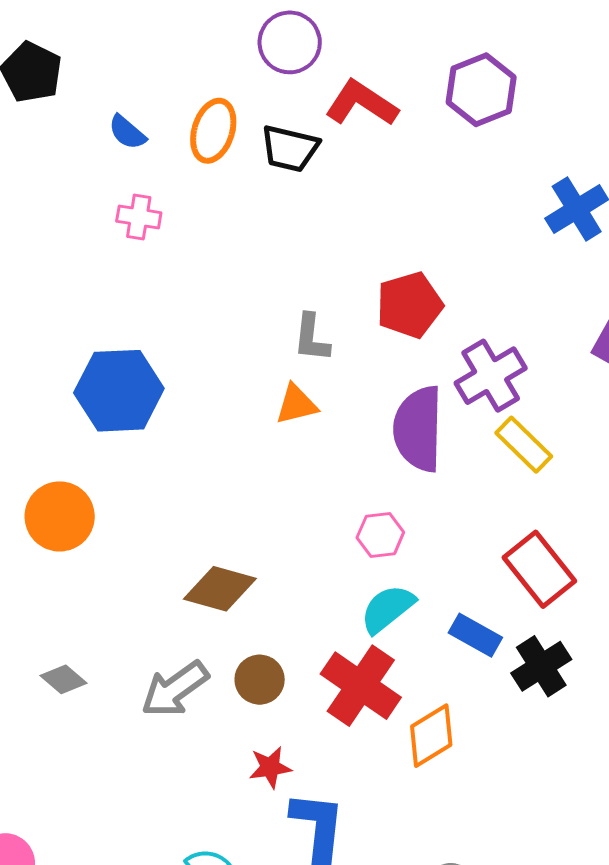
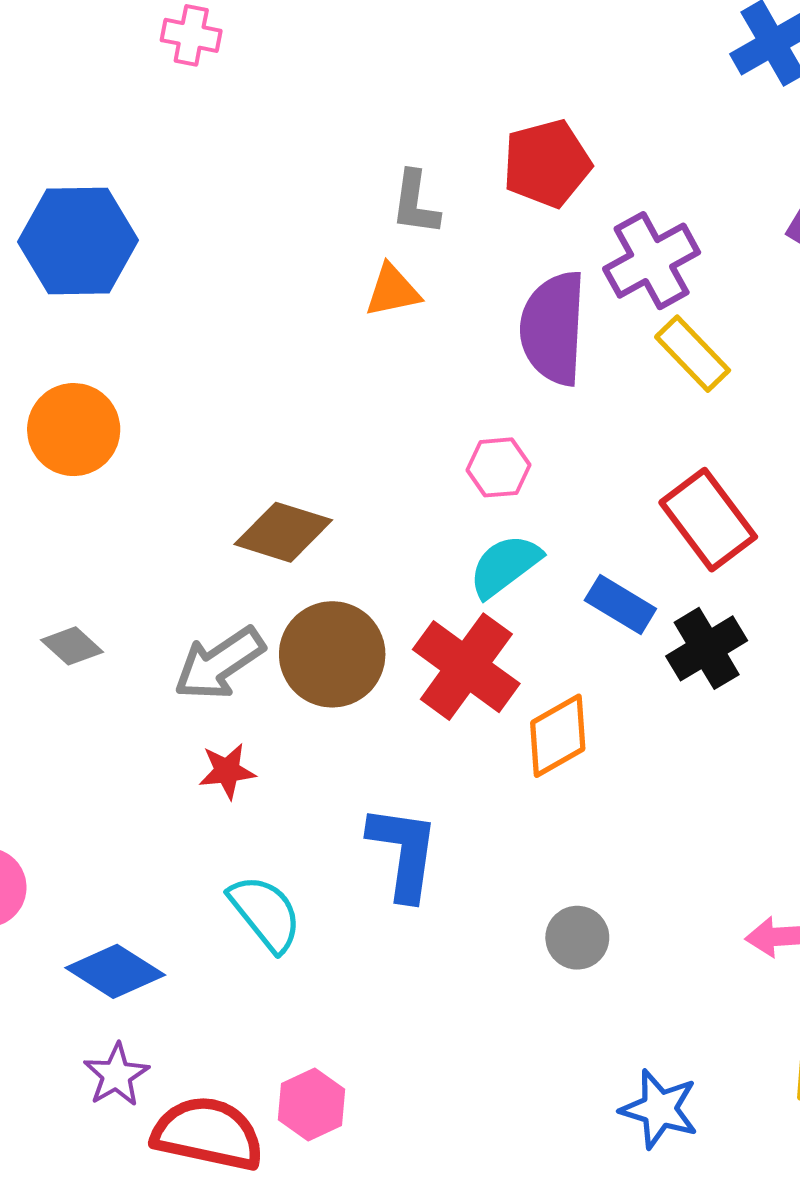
blue hexagon: (119, 391) -> (78, 241), moved
brown circle: (260, 680) -> (332, 654), size x1.6
red star: (270, 767) -> (227, 771), moved

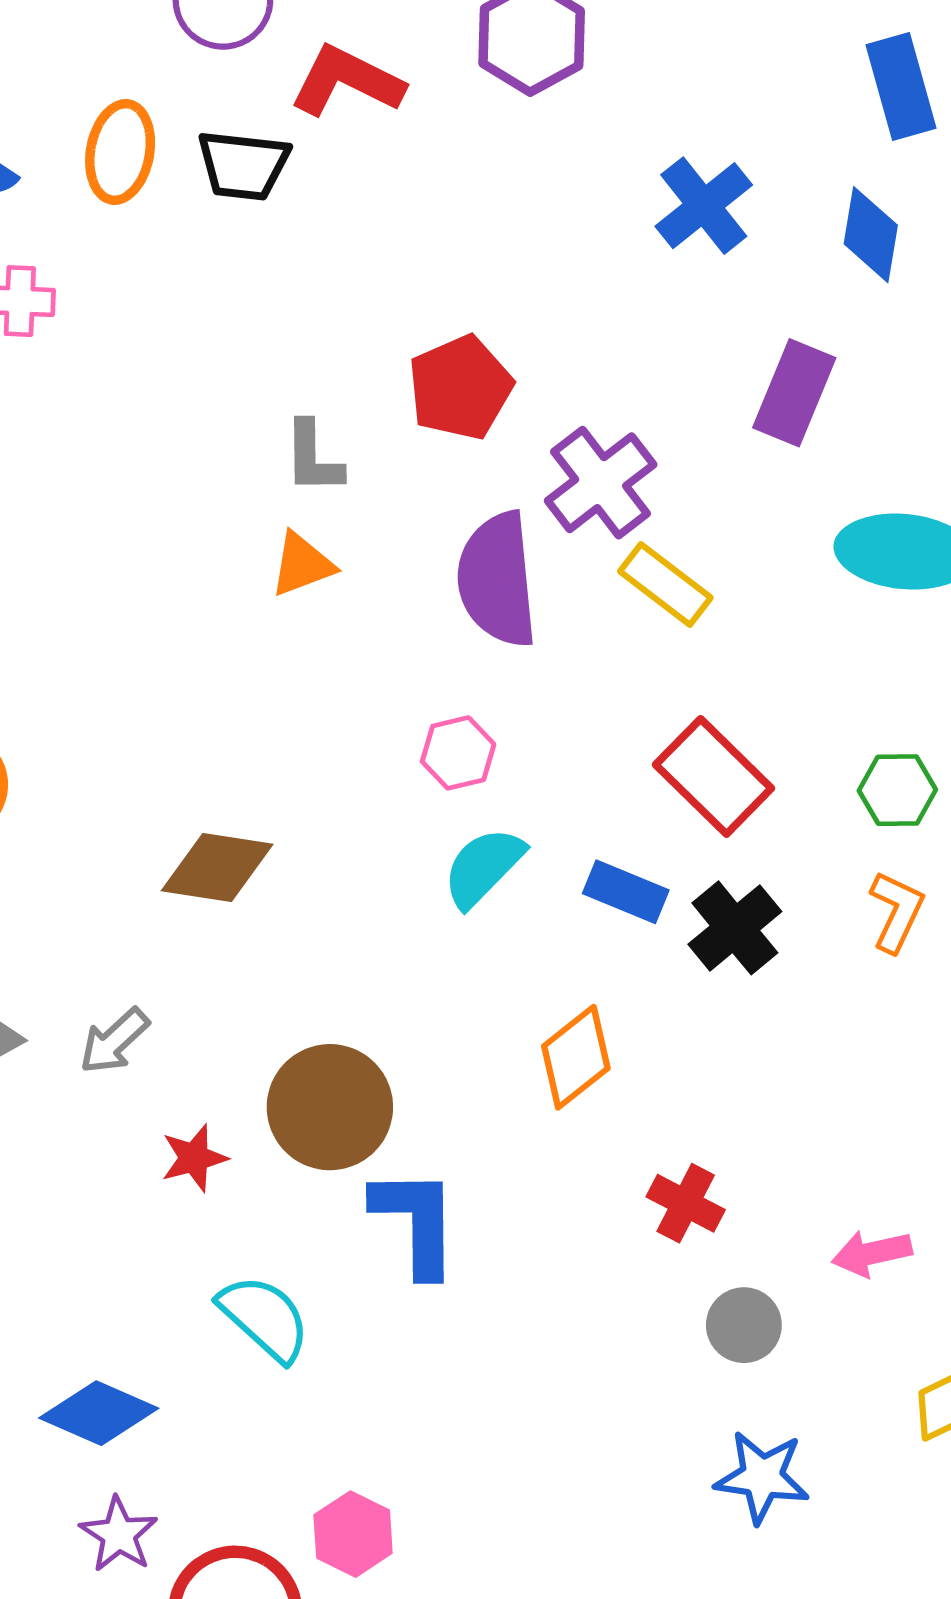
brown circle: (332, 654) -> (330, 1107), moved
gray arrow: (219, 663) -> (114, 1041), moved, size x0.7
red cross: (466, 667) -> (686, 1203), moved, size x0.6
gray circle: (577, 938) -> (744, 1325), moved

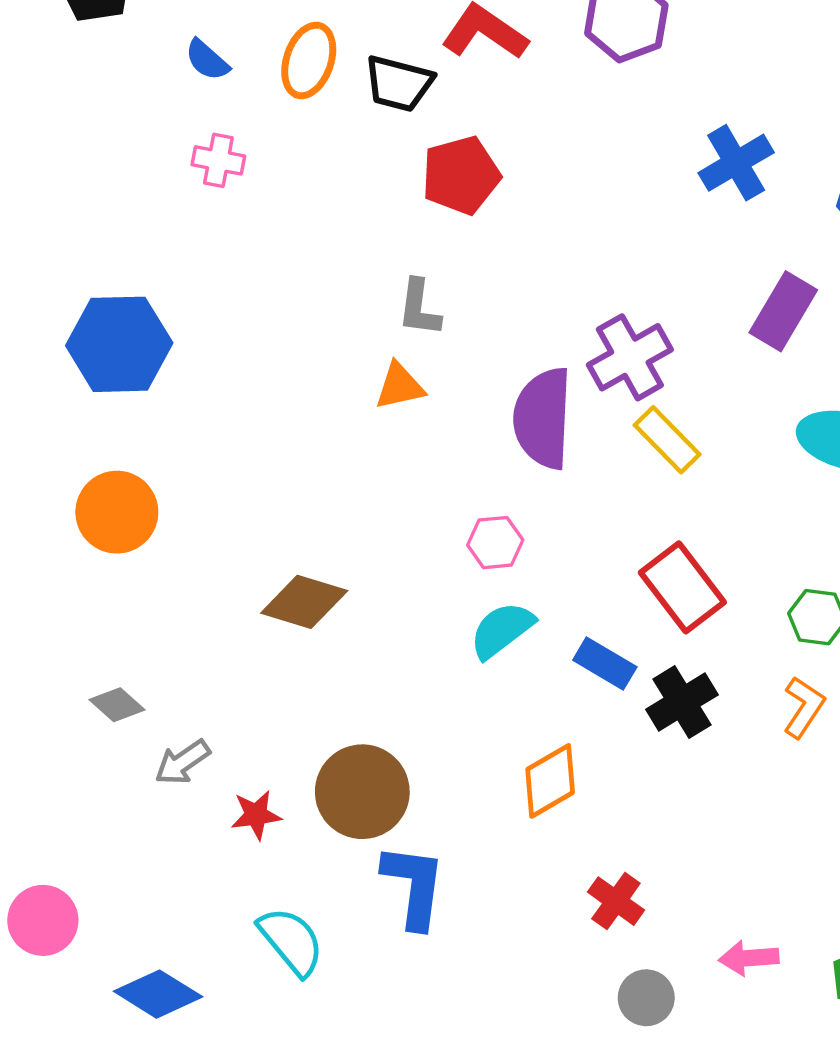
red pentagon: (460, 388) -> (461, 175), moved
gray arrow: (114, 1041) -> (182, 762), moved

